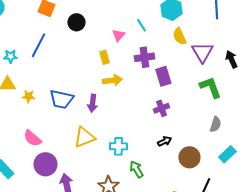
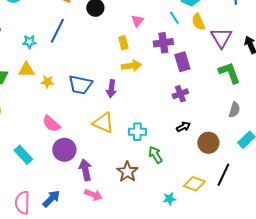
cyan line: (141, 25) -> (174, 18), moved
yellow triangle: (84, 137) -> (103, 123), turned 45

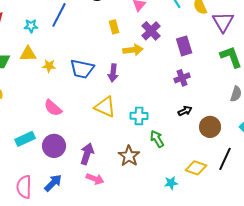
yellow rectangle: (123, 43) -> (114, 27), moved
purple cross: (163, 43) -> (151, 31), moved, turned -36
purple circle: (64, 150) -> (54, 146), moved
cyan rectangle: (23, 155) -> (25, 139), turned -72
purple arrow: (85, 170) -> (87, 154), turned 30

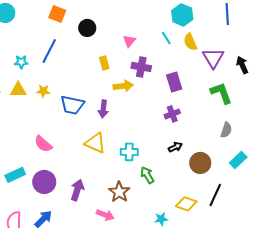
purple cross: (151, 31) -> (141, 67), turned -36
yellow star: (49, 66) -> (43, 91), moved
pink arrow: (95, 179) -> (105, 215), moved

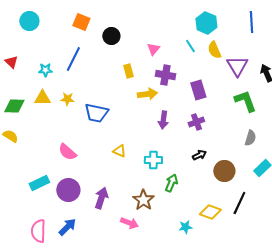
purple arrow: (103, 109) -> (163, 120), moved
yellow triangle: (95, 143) -> (119, 151), size x0.6
green arrow: (147, 175) -> (171, 183), turned 54

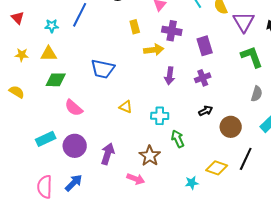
yellow star: (67, 99) -> (22, 55), moved
green diamond: (14, 106) -> (56, 80), moved
green arrow: (171, 183) -> (178, 139), turned -48

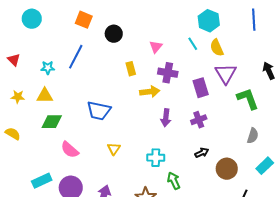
purple triangle: (244, 22) -> (226, 74), moved
yellow triangle: (126, 107) -> (114, 149), moved, turned 40

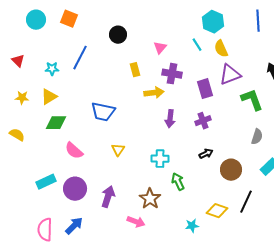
orange square: (84, 20) -> (69, 19), moved
purple triangle: (226, 74) -> (230, 75), turned 40
yellow triangle: (45, 96) -> (49, 97), turned -30

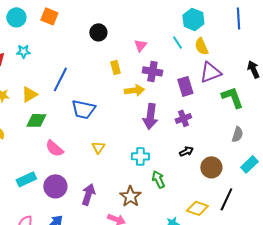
blue line: (80, 58) -> (60, 79), moved
cyan star: (52, 69) -> (23, 51), moved
purple arrow: (170, 119) -> (150, 116), size x1.4

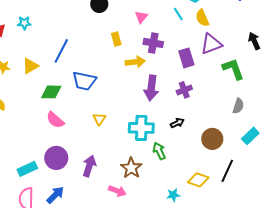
green diamond: (36, 120) -> (51, 92), moved
black arrow: (186, 151) -> (177, 123), moved
cyan cross: (140, 156) -> (141, 128), size x1.4
cyan rectangle: (26, 179) -> (27, 169), moved

